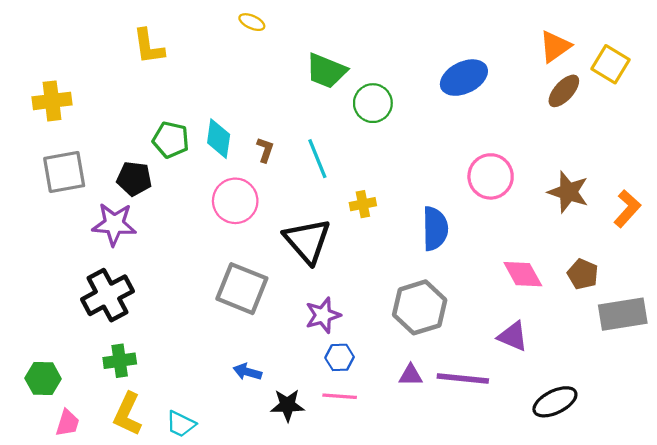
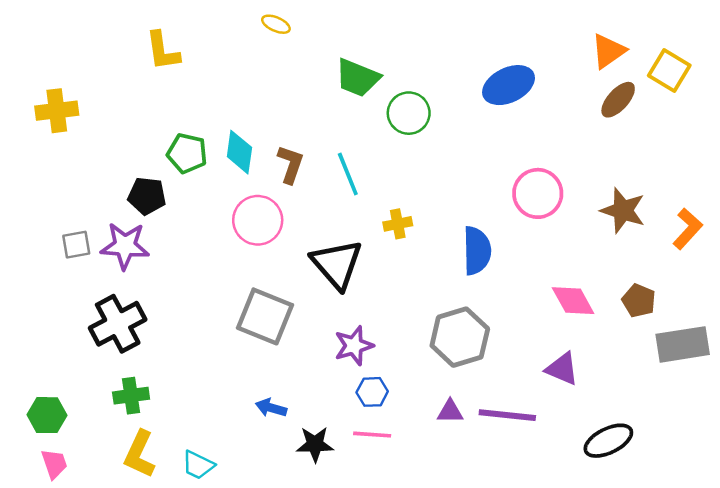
brown L-shape: (265, 150) -> (291, 164), size x1.4
gray square: (64, 172) -> (76, 245), moved, size x0.6
pink trapezoid: (68, 423) -> (54, 464), moved, turned -36

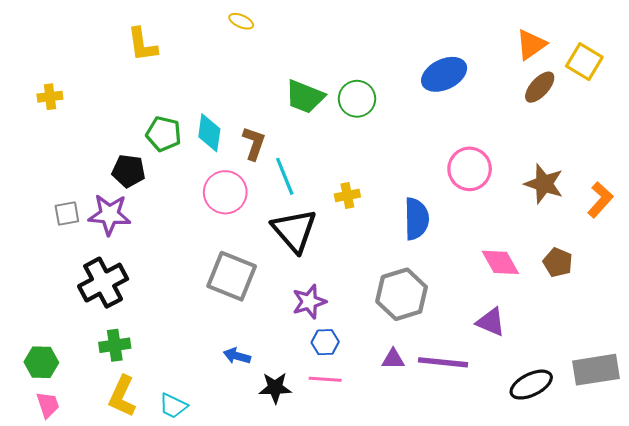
green trapezoid: (358, 78) -> (305, 97), moved
yellow cross: (57, 111) -> (50, 97), size x0.7
cyan line: (348, 174) -> (285, 176), moved
gray rectangle: (683, 344) -> (596, 370), moved

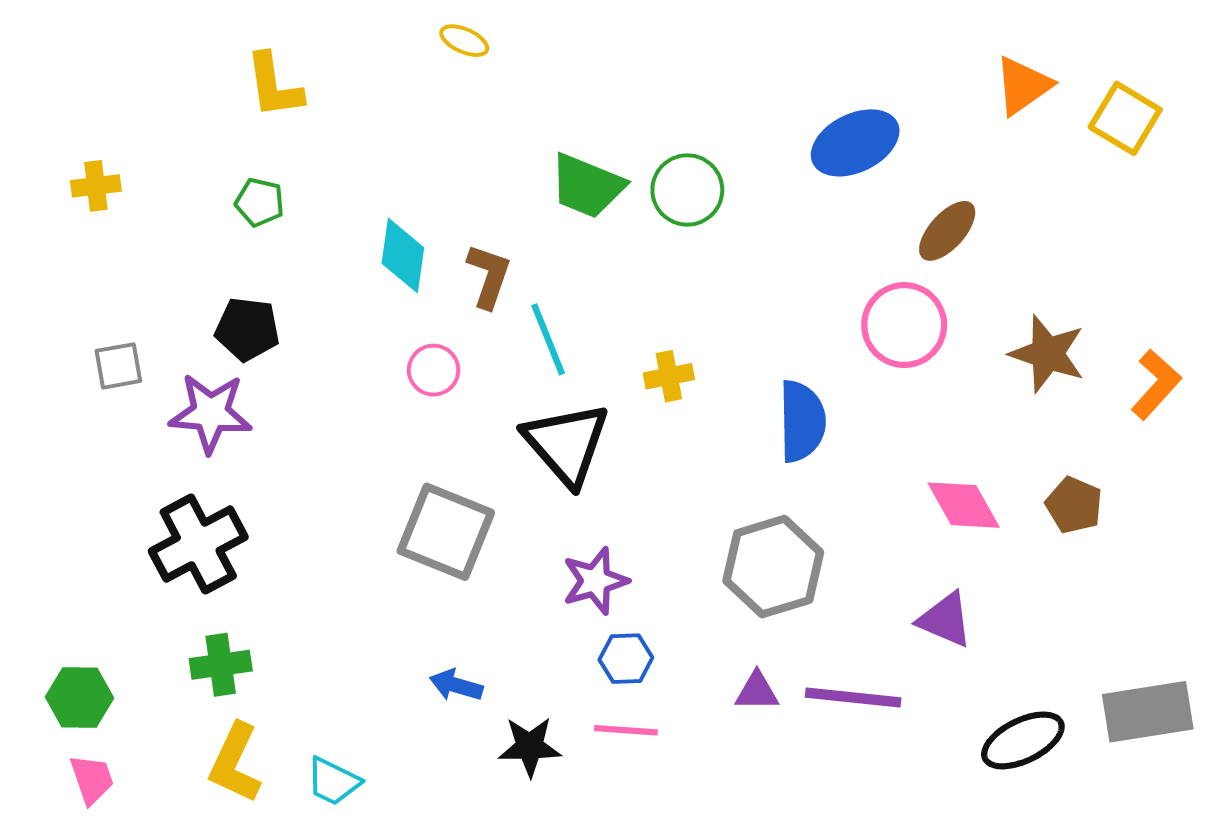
brown ellipse: (540, 87) -> (947, 231), moved
green pentagon: (164, 134) -> (260, 202), moved, size x0.7
pink circle: (225, 192) -> (434, 370), size x0.6
gray square: (67, 214) -> (118, 366), moved

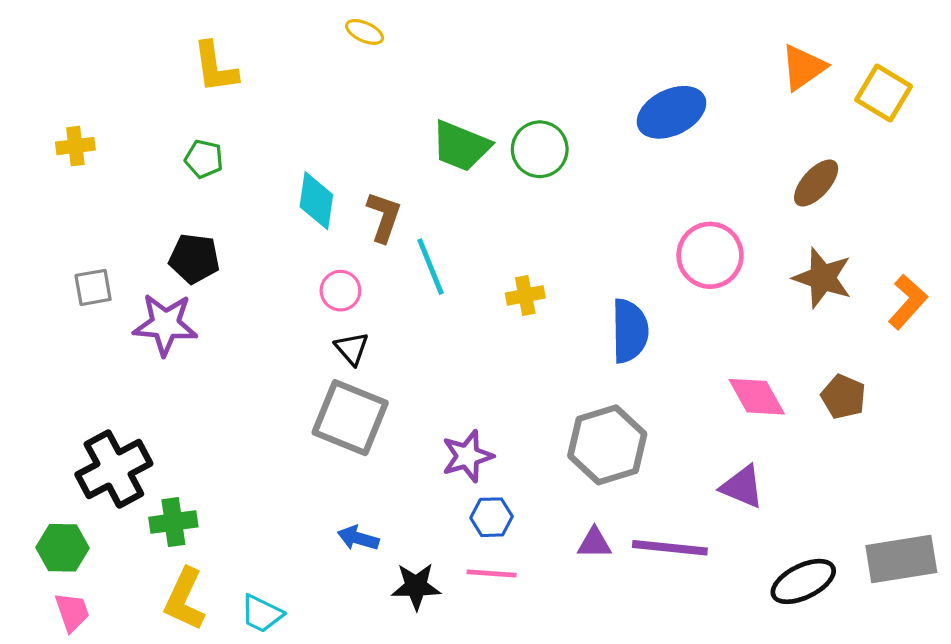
brown ellipse: (947, 231) -> (816, 183), moved
black triangle: (567, 444) -> (352, 348), moved, size x0.5
black cross: (198, 544) -> (114, 469), moved

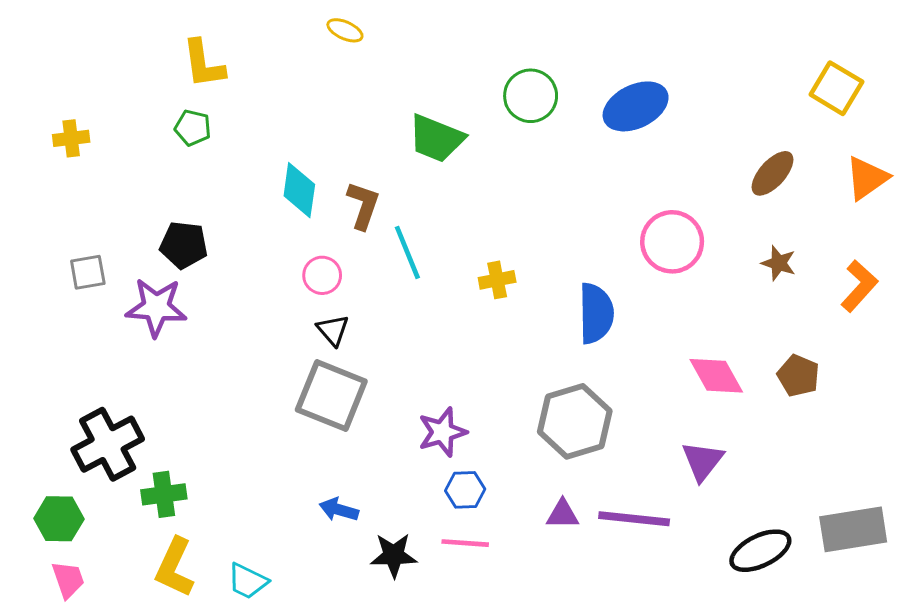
orange triangle: (803, 67) -> (867, 178), moved
green circle: (540, 149) -> (531, 96), moved
green pentagon: (204, 159) -> (193, 128), moved
brown star: (823, 278) -> (779, 263), size x0.6
purple triangle: (742, 487) -> (703, 461), turned 45

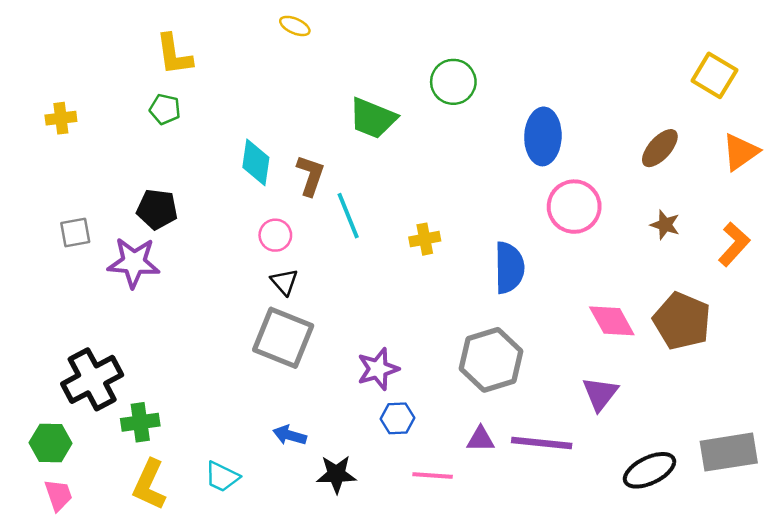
blue ellipse: (636, 106) -> (543, 136), moved, turned -62
brown pentagon: (798, 376) -> (682, 321), size x1.6
pink line: (465, 543) -> (433, 476), moved
cyan trapezoid: (248, 581) -> (222, 477), moved

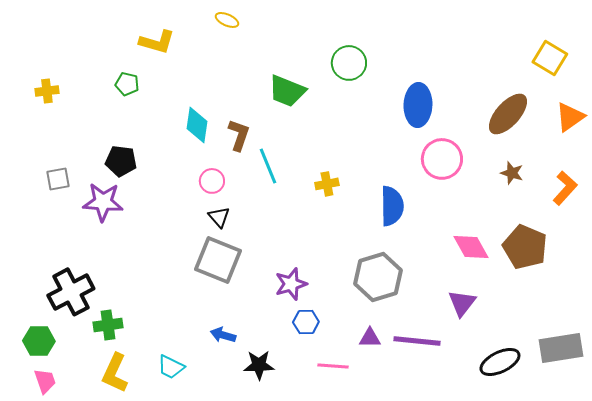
yellow L-shape: (174, 55) -> (157, 42), moved, turned -66
brown ellipse: (660, 148) -> (508, 114), size x1.4

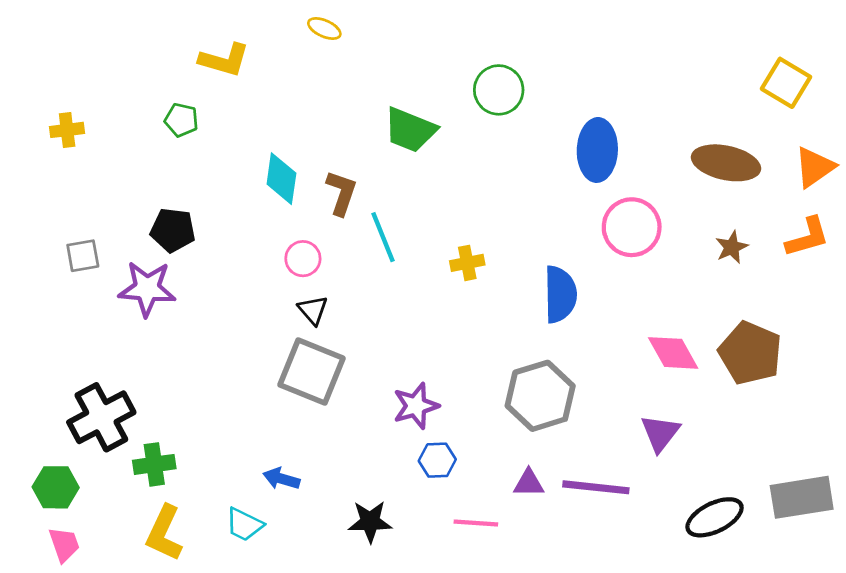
brown ellipse: (508, 114) -> (726, 163), turned 60
brown star: (512, 173) -> (732, 247), turned 30
orange L-shape: (565, 188) -> (807, 237), moved, turned 32
blue arrow: (223, 335) -> (281, 479), moved

